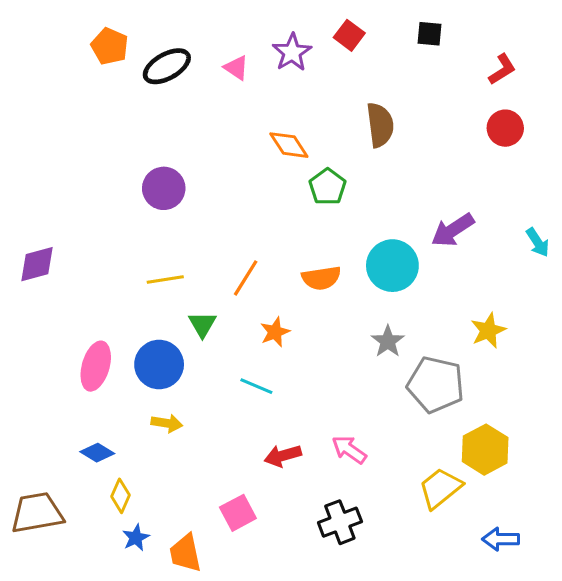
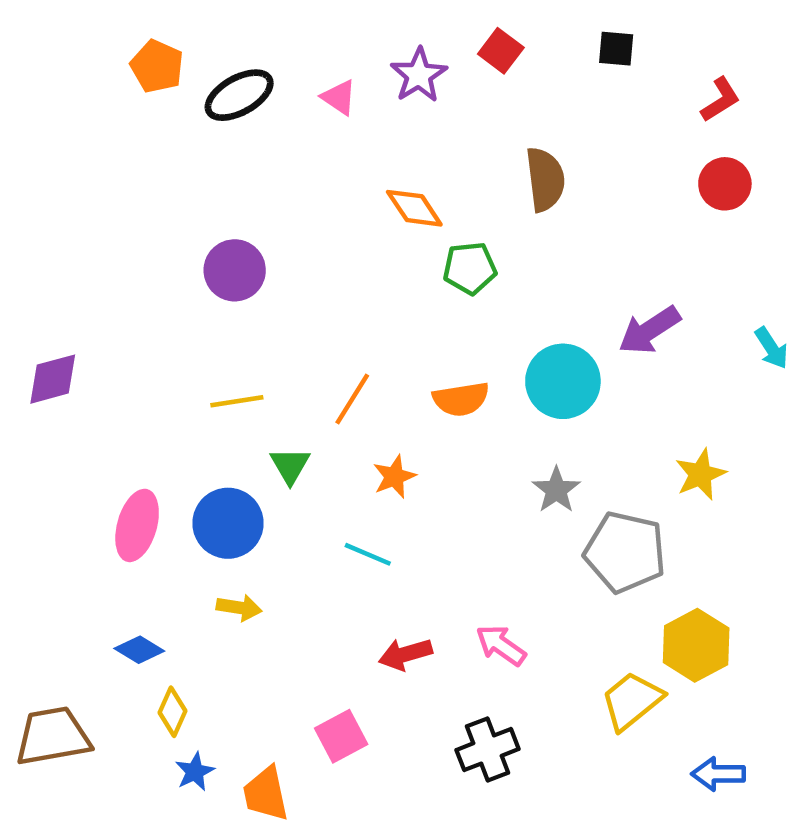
green pentagon: (328, 187) -> (470, 268), turned 30

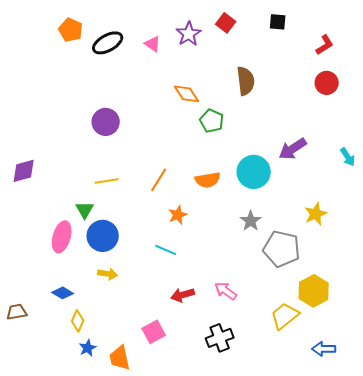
green pentagon: (470, 268) -> (212, 121), turned 30
green triangle: (290, 466) -> (85, 210), moved
brown trapezoid: (53, 736) -> (17, 312), moved, size x0.6

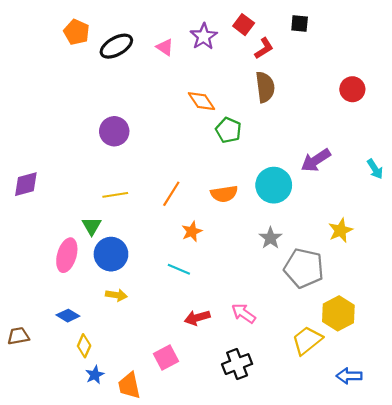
red L-shape: (325, 45) -> (264, 48), moved

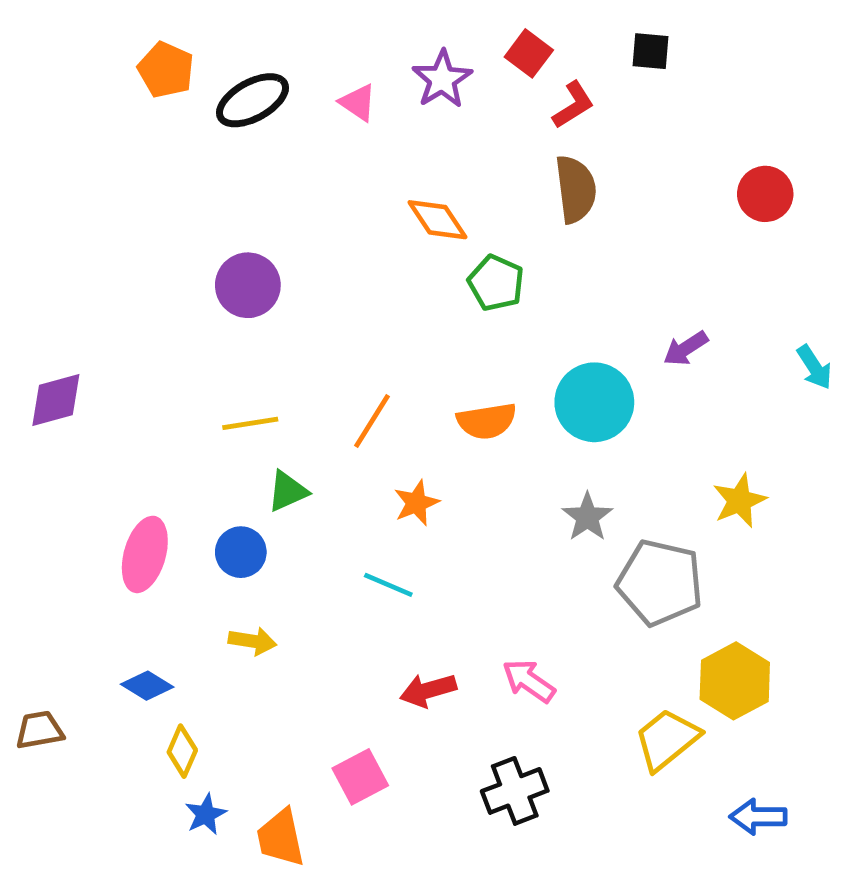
purple arrow: (316, 160) -> (686, 348), size x0.7
green triangle: (92, 226) -> (288, 491), moved, turned 36
blue circle: (111, 254) -> (241, 552), size x0.7

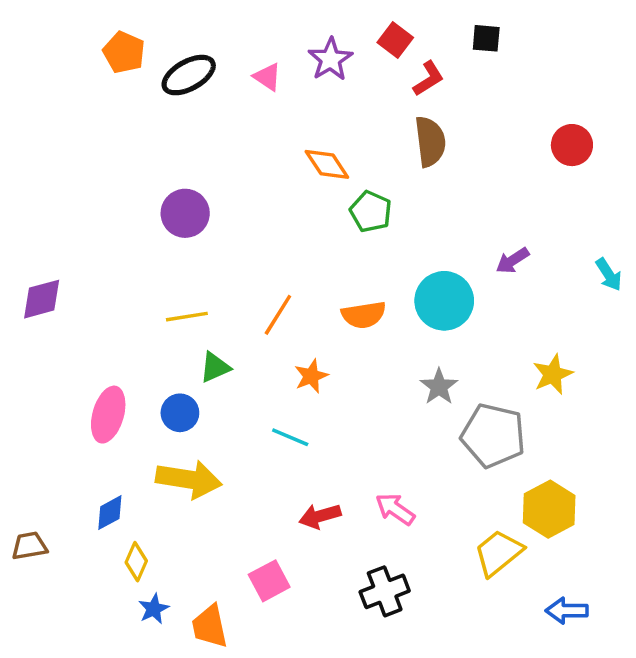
yellow arrow: (253, 641) -> (189, 479), size x1.8
blue diamond: (147, 686) -> (110, 513), turned -60

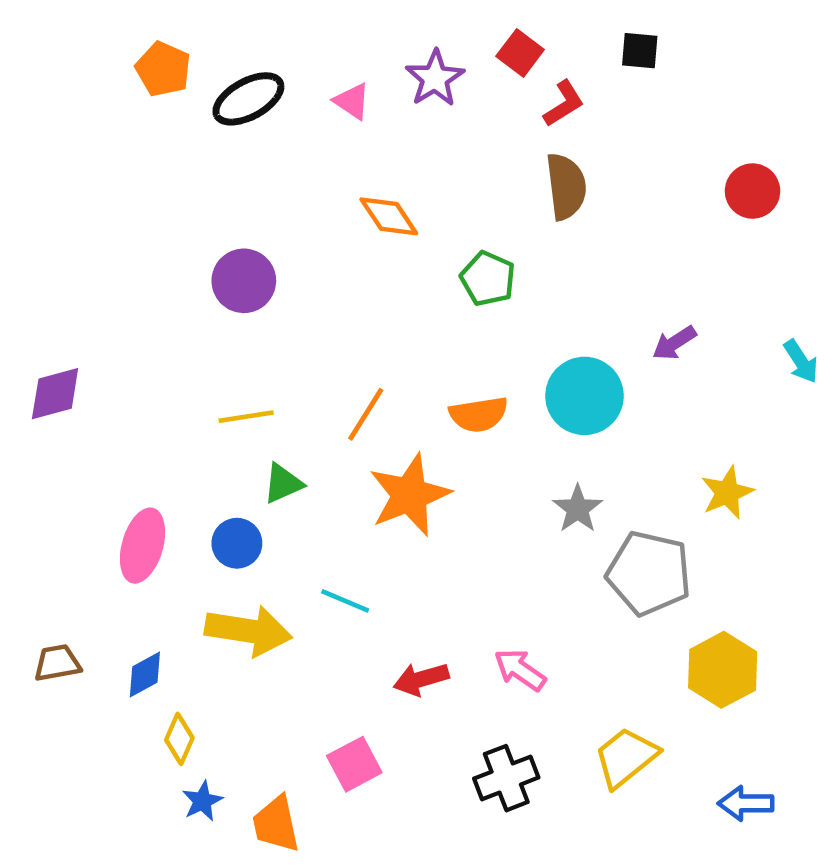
orange diamond: (327, 164) -> (389, 216), moved
orange star: (311, 376) -> (410, 495), size x1.8
cyan line: (290, 437) -> (345, 601), moved
brown trapezoid: (29, 546) -> (57, 663), moved
yellow trapezoid: (498, 553) -> (626, 757), moved

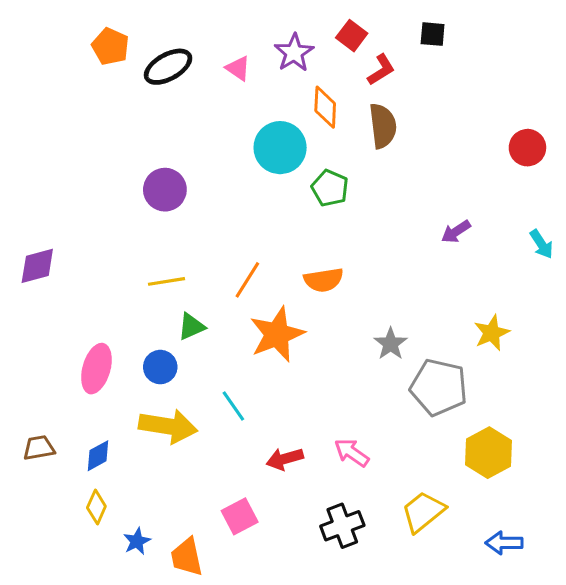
red circle: (753, 191) -> (527, 148), moved
orange diamond: (389, 216) -> (325, 107), moved, turned 36
cyan circle: (584, 396) -> (280, 148), moved
cyan line: (345, 601) -> (233, 406), turned 32
yellow diamond: (179, 739) -> (96, 507), moved

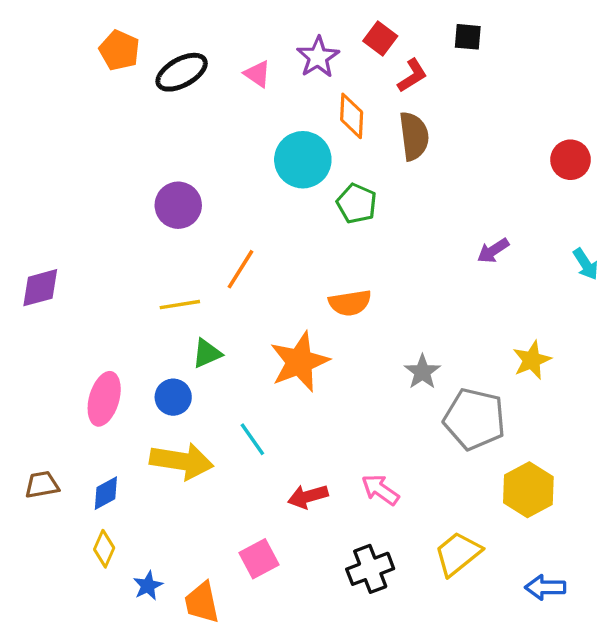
orange line: (247, 280) -> (241, 269), moved

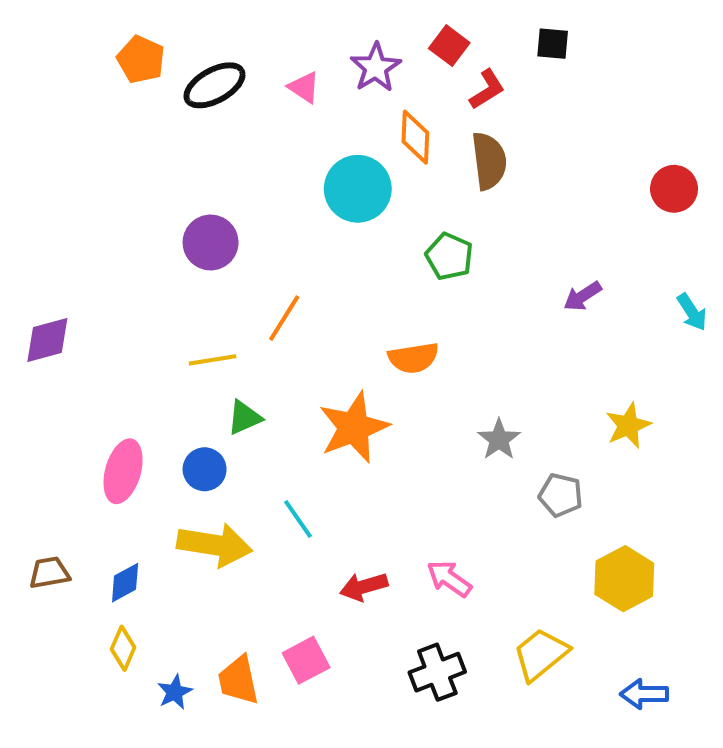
green pentagon: (357, 204) -> (449, 256), moved
gray pentagon: (475, 419) -> (561, 495), size x0.6
orange trapezoid: (202, 603) -> (238, 680), moved

